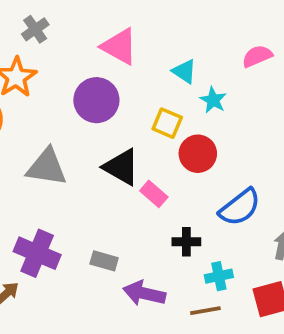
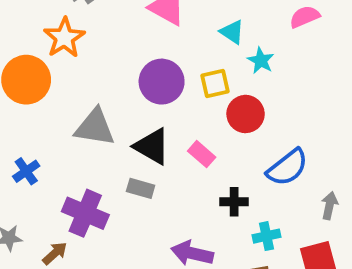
purple circle: (96, 100) -> (162, 82), moved
yellow square: (167, 123) -> (215, 83), turned -36
black triangle: (121, 167) -> (152, 146), moved
gray rectangle: (104, 261) -> (141, 188), moved

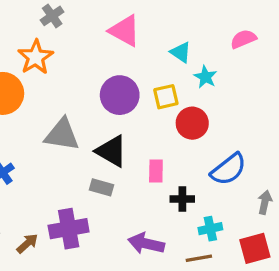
pink rectangle: (202, 154) -> (156, 171), moved, turned 50
purple cross: (85, 213) -> (69, 229), moved, turned -33

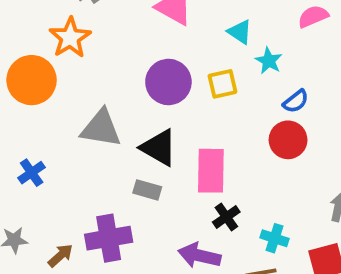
red circle: (192, 123) -> (288, 140), moved
blue semicircle: (229, 169) -> (296, 101), moved, size x0.6
pink rectangle: (156, 171) -> (211, 171), size x1.6
black cross: (182, 199) -> (226, 217), moved, turned -35
cyan cross: (210, 229) -> (275, 238), turned 30

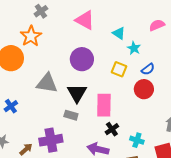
yellow square: (222, 84) -> (119, 69), moved, turned 35
black triangle: (159, 148) -> (77, 93), turned 30

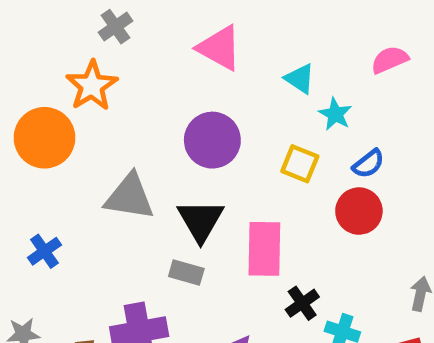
black cross: (112, 129) -> (302, 303), moved

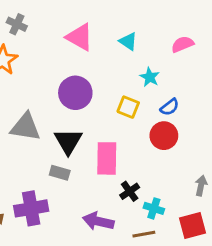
gray cross: (115, 27) -> (17, 24), turned -30
cyan triangle: (300, 79) -> (128, 41), moved

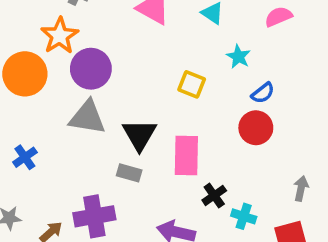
purple circle: (75, 93) -> (91, 69), moved
yellow square: (128, 107) -> (192, 84), moved

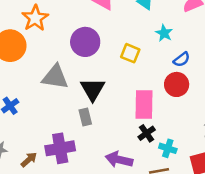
purple circle: (91, 69) -> (85, 42), moved
pink rectangle: (186, 156) -> (144, 104), moved
gray rectangle: (129, 173) -> (85, 117), turned 60

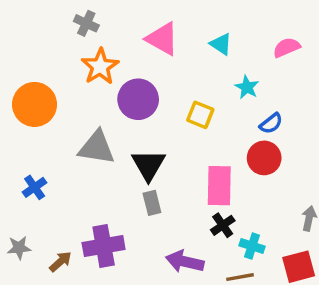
orange star: (35, 18) -> (100, 66), moved
gray rectangle: (85, 117) -> (152, 203), moved

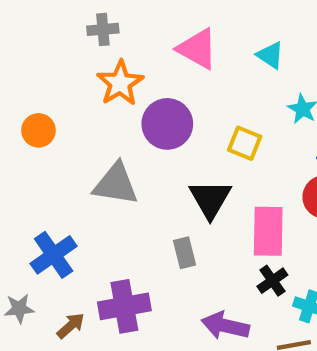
gray cross: (86, 23) -> (103, 29), turned -30
orange circle: (35, 104) -> (39, 130), size x0.6
black triangle: (148, 165) -> (210, 199), moved
blue cross: (35, 187) -> (54, 255), moved, size x1.5

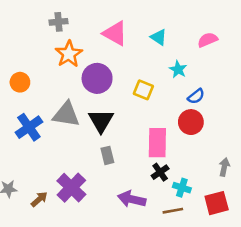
black triangle: (210, 199) -> (101, 121), moved
blue cross: (54, 255) -> (29, 127), moved
purple cross: (124, 306) -> (71, 188), turned -36

